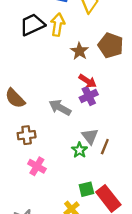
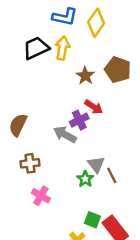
purple cross: (89, 96) -> (79, 120), moved
brown semicircle: (15, 98) -> (18, 125), turned 70
brown line: (105, 147) -> (112, 175), turned -49
green square: (86, 189) -> (92, 220), turned 35

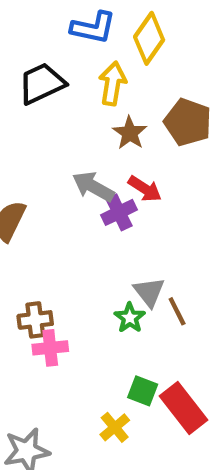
yellow arrow: (62, 48) -> (113, 83), moved
gray arrow: (65, 134) -> (93, 187), moved
brown cross: (30, 163) -> (35, 320), moved
pink cross: (41, 196) -> (50, 348), turned -36

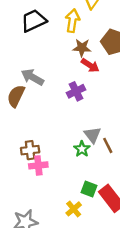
brown star: (130, 133) -> (82, 48), turned -30
gray arrow: (93, 187) -> (32, 77), moved
red arrow: (145, 189) -> (90, 65), moved

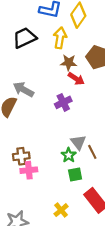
green square: (89, 189) -> (75, 175), moved, turned -32

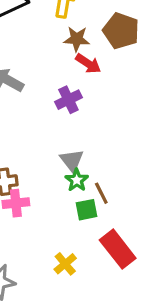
gray triangle: (78, 142) -> (72, 160), moved
brown line: (92, 152) -> (101, 193), moved

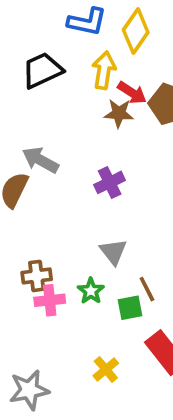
red arrow: (88, 64) -> (132, 93), moved
green star: (77, 180) -> (91, 291), moved

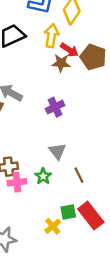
green square: (130, 308) -> (68, 212), moved

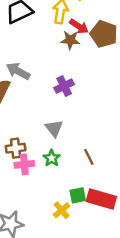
gray triangle: (57, 151) -> (54, 128), moved
red rectangle: (91, 216) -> (101, 199), turned -36

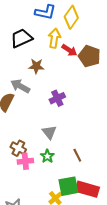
brown star: (70, 40) -> (36, 66), moved
brown cross: (16, 148) -> (18, 148), turned 35
green square: (78, 195) -> (68, 186), size x1.5

